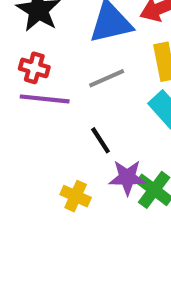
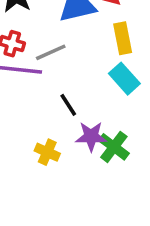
gray line: (107, 78) -> (51, 52), moved

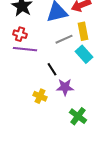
gray line: (51, 52) -> (64, 39), moved
green cross: (114, 147) -> (78, 116), moved

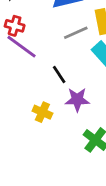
purple line: (25, 49) -> (22, 47), turned 30

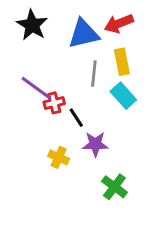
red cross: (15, 26) -> (54, 103), moved, turned -30
gray line: (76, 33) -> (94, 74), turned -60

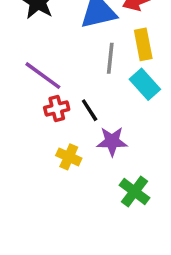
red cross: (54, 103) -> (57, 108), moved

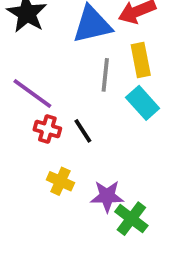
red cross: (57, 108) -> (47, 129), turned 30
purple star: (112, 141) -> (107, 196), moved

